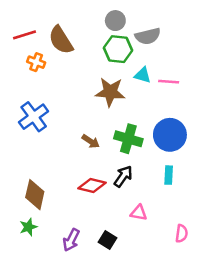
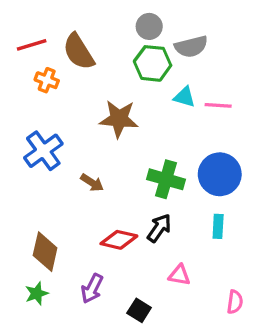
brown star: (110, 92) -> (119, 119), moved
brown arrow: (91, 141) -> (92, 183), moved
purple arrow: (71, 240) -> (92, 289), moved

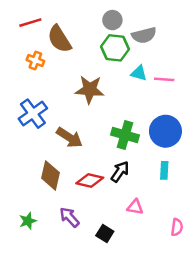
red line: (32, 45) -> (30, 23), moved
brown arrow: (92, 183) -> (69, 138), size x1.5
brown diamond: (45, 252) -> (51, 175), moved
purple arrow: (92, 289) -> (69, 217), turned 110

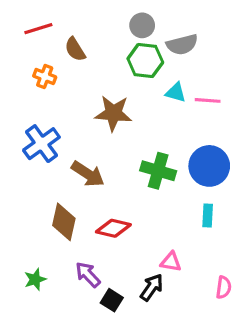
brown semicircle: (59, 39) -> (75, 49), size x0.7
black arrow: (120, 172) -> (152, 287), moved
black square: (105, 234) -> (112, 300), moved

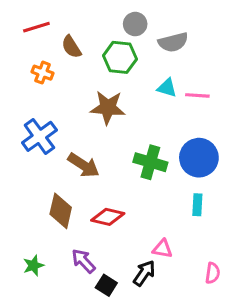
green hexagon: (145, 61) -> (120, 57), moved

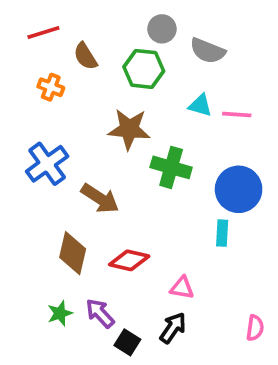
gray semicircle: (173, 42) -> (208, 51), turned 36
green cross: (150, 162) -> (171, 167), moved
cyan rectangle: (197, 205) -> (222, 233), moved
pink triangle: (162, 249) -> (182, 288), moved
green star: (33, 265) -> (60, 313), moved

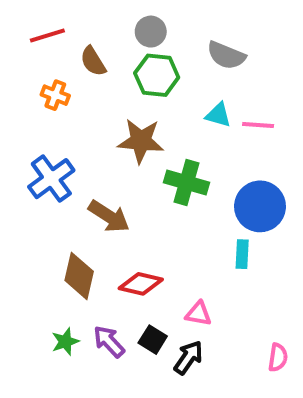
gray circle: (162, 29) -> (151, 32), moved
black square: (127, 342) -> (153, 340), moved

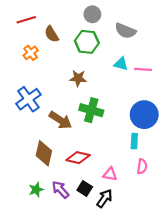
gray circle: (151, 32) -> (92, 14), moved
orange cross: (55, 95) -> (31, 53), turned 32
brown star: (141, 141) -> (78, 78), size x0.7
green cross: (186, 183) -> (91, 110), moved
pink semicircle: (278, 357) -> (142, 166), moved

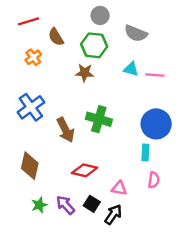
brown star: (78, 78) -> (85, 73), moved
brown arrow: (60, 120) -> (65, 130), turned 30
brown diamond: (44, 153) -> (30, 166), moved

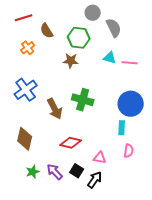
gray circle: (100, 15) -> (93, 13), moved
gray semicircle: (136, 33) -> (114, 28), turned -138

